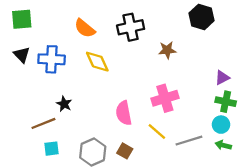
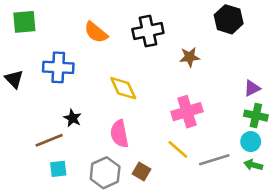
black triangle: (22, 55) -> (14, 79), moved
yellow diamond: (97, 62) -> (123, 88), moved
pink semicircle: (124, 113) -> (119, 134), moved

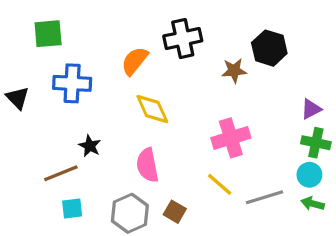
black hexagon: (229, 19) -> (269, 48), moved
green square: (24, 22) -> (48, 34), moved
orange semicircle: (96, 32) -> (135, 61), moved, turned 90

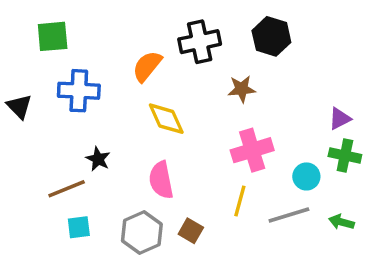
black hexagon: (269, 48) -> (271, 36), moved
brown star: (234, 71) -> (242, 89), moved
cyan circle: (309, 175) -> (306, 176), moved
yellow line: (220, 184) -> (240, 201), turned 64

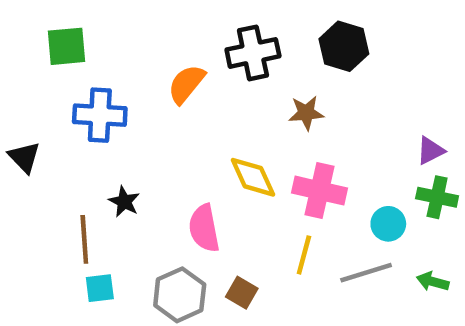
black triangle: (19, 106) -> (24, 157), moved
yellow diamond: (166, 119) -> (253, 177), moved
pink cross: (252, 150) -> (319, 191), turned 30
brown line: (67, 189) -> (84, 239), turned -72

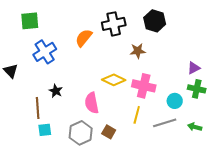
blue cross: (100, 115) -> (45, 52), turned -35
yellow diamond: (253, 177) -> (114, 80), turned -40

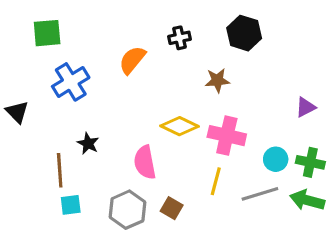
black cross: (114, 24) -> (180, 38), size x0.6
green cross: (197, 89) -> (310, 162), moved
green arrow: (195, 127) -> (307, 200), size x1.5

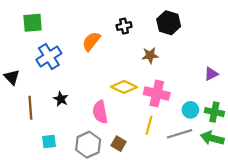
brown line: (60, 170) -> (30, 108), moved

